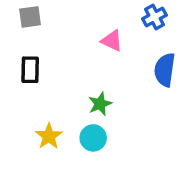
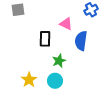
black rectangle: (30, 70) -> (45, 39), moved
blue semicircle: (165, 70) -> (81, 41), moved

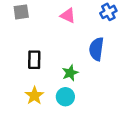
pink triangle: (66, 24) -> (68, 16), moved
black rectangle: (45, 39) -> (34, 60), moved

